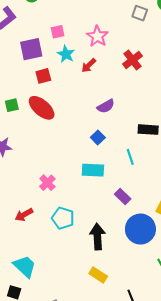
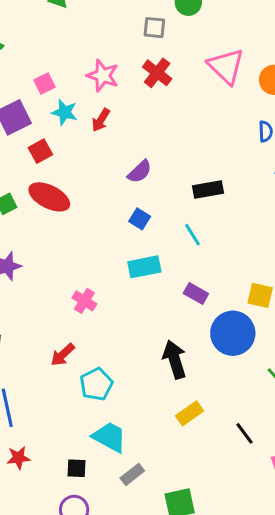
red cross: (133, 60) -> (157, 73), moved
cyan pentagon: (63, 218) -> (96, 384), moved, turned -30
cyan trapezoid: (25, 266) -> (109, 437), moved
yellow rectangle: (98, 275) -> (189, 413), turned -54

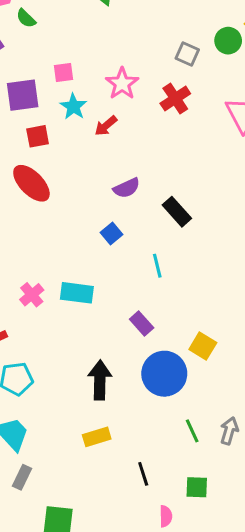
black rectangle: (208, 189) -> (177, 212), moved, turned 40
cyan rectangle: (144, 267) -> (77, 293), moved
gray rectangle: (132, 474) -> (22, 477), turned -45

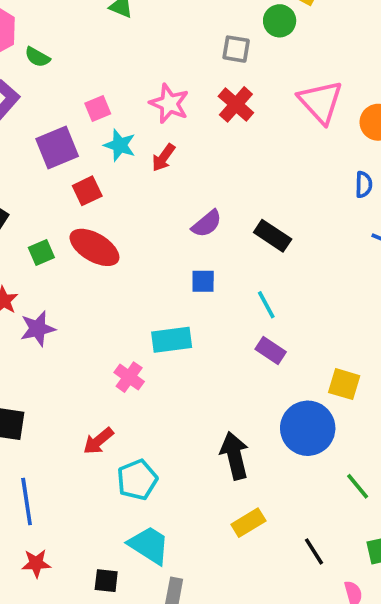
blue square: (111, 233) -> (203, 281), turned -35
cyan rectangle: (77, 293) -> (172, 340), moved
purple rectangle: (142, 324) -> (271, 351), moved

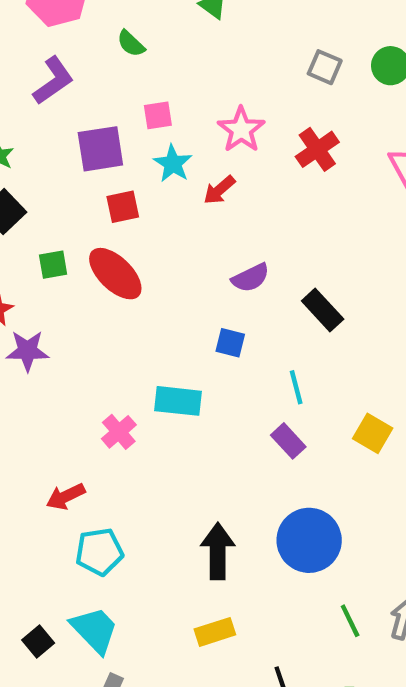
gray square: (236, 49) -> (325, 67), moved
green semicircle: (37, 57) -> (131, 44), moved
yellow square: (344, 384) -> (373, 433), moved
black square: (106, 581) -> (38, 642), moved, turned 30

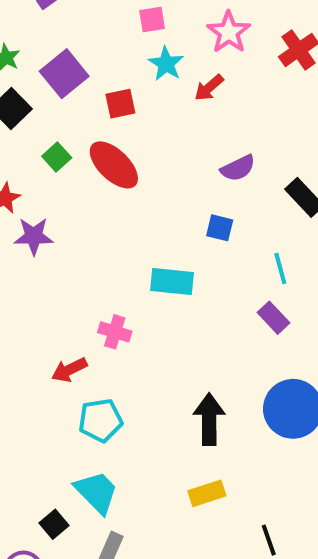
purple square: (100, 149) -> (64, 74), moved, turned -30
green square: (53, 265) -> (57, 157), turned -32
pink cross: (119, 432) -> (115, 332), moved, turned -32
black square: (38, 642) -> (54, 524), moved

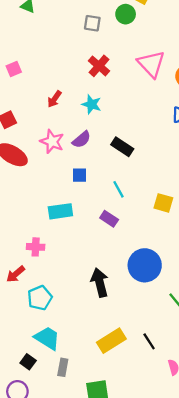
pink star: (229, 32) -> (52, 141), moved
cyan star: (166, 64) -> (92, 104), moved
purple rectangle: (273, 318) -> (109, 219), moved
yellow rectangle: (207, 493) -> (111, 341), moved, size x1.4

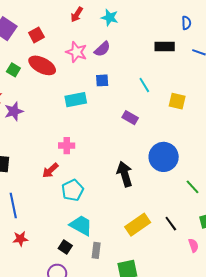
black rectangle: (122, 147) -> (165, 46), moved, turned -30
cyan line: (119, 189) -> (144, 85), moved
cyan rectangle: (60, 211) -> (76, 100), moved

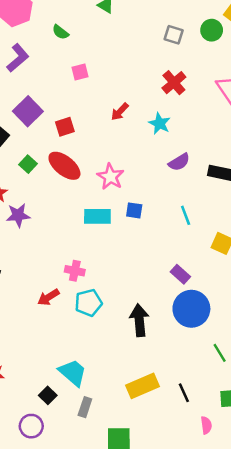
purple semicircle: (102, 49) -> (179, 162), moved
pink star: (76, 52) -> (111, 177), moved
blue square: (102, 80) -> (134, 210), moved
purple rectangle: (130, 118) -> (180, 274), moved
cyan pentagon: (73, 190) -> (88, 303), moved

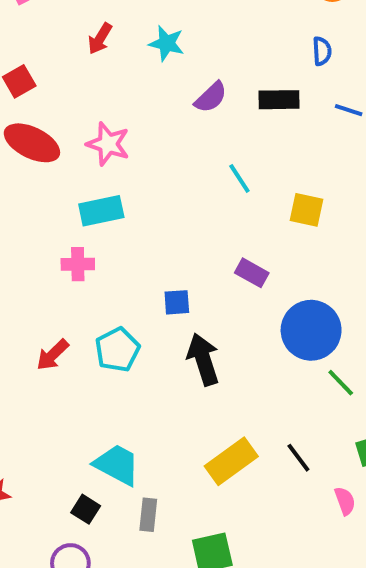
blue square: (134, 210) -> (177, 302), moved
pink cross: (75, 271) -> (78, 264), moved
blue circle: (191, 309) -> (311, 330), moved

